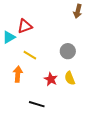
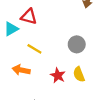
red triangle: (25, 26) -> (29, 17), turned 35
orange arrow: (18, 74) -> (21, 70), turned -84

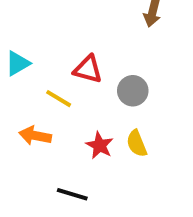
red triangle: (29, 17) -> (88, 69), moved

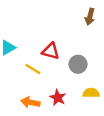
orange arrow: (35, 136) -> (30, 102), moved
yellow semicircle: (137, 143) -> (91, 93), moved, turned 112

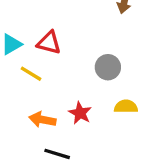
red triangle: (51, 51) -> (49, 43), moved
yellow line: (33, 69) -> (31, 74), moved

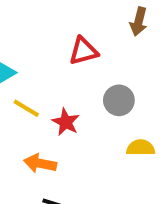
red triangle: (49, 43) -> (83, 51), moved, turned -30
red star: (80, 113) -> (66, 122), moved

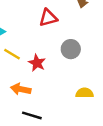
yellow semicircle: (141, 148) -> (85, 93), moved

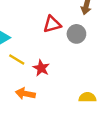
gray circle: (71, 49) -> (76, 34), moved

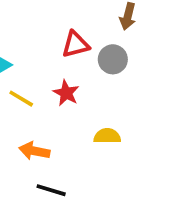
red star: (41, 68) -> (66, 93), moved
yellow semicircle: (87, 97) -> (107, 136), moved

